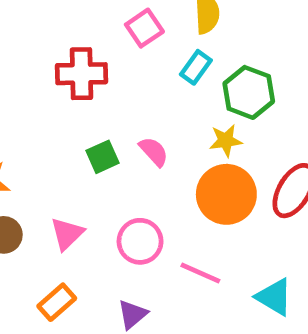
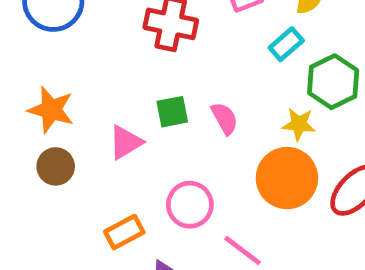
pink triangle: (67, 234) -> (126, 142), moved
orange rectangle: (57, 302) -> (124, 232), moved

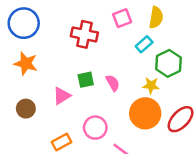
orange star: (51, 110) -> (26, 64), moved

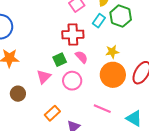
red cross: (84, 34) -> (73, 35), moved
green hexagon: (169, 63) -> (121, 16), moved
pink circle: (95, 128) -> (72, 81), moved

